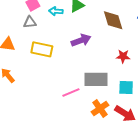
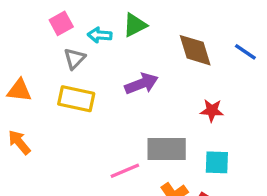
gray triangle: (30, 22) -> (75, 59), moved, turned -40

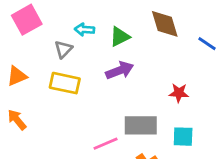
pink square: (61, 23) -> (27, 20), moved, size x1.5
green triangle: (135, 25) -> (120, 37), moved
brown diamond: (195, 50) -> (165, 24), moved
orange triangle: (19, 90) -> (17, 76), turned -30

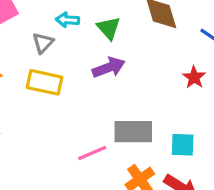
green triangle: (120, 37) -> (109, 28), turned -45
red star: (179, 93) -> (194, 77), moved, turned 30

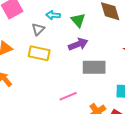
gray rectangle: (133, 132) -> (94, 67), moved

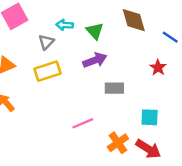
yellow rectangle: (39, 53) -> (48, 71), turned -30
gray rectangle: (94, 67) -> (114, 88), size x0.7

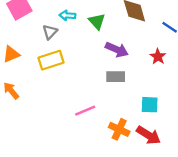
purple arrow: (95, 60) -> (117, 50), moved, turned 45
orange cross: (118, 143) -> (119, 129), turned -30

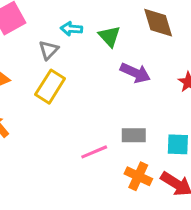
yellow rectangle: (51, 60) -> (50, 87), turned -40
gray rectangle: (116, 77) -> (134, 135), moved

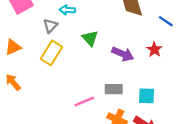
green triangle: (109, 36) -> (90, 38), moved
purple arrow: (135, 73) -> (123, 54), moved

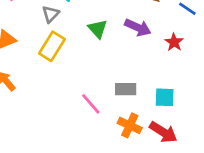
purple arrow: (123, 54) -> (138, 27), moved
pink line: (84, 101) -> (91, 104), turned 72

